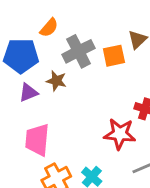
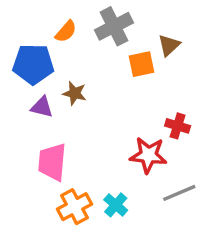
gray cross: (78, 51) -> (114, 26), moved
purple triangle: (28, 93) -> (42, 107), turned 36

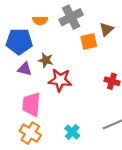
orange semicircle: (66, 31) -> (40, 20), turned 48
red star: (148, 155) -> (60, 80), moved
orange cross: (75, 207) -> (30, 133), moved, turned -30

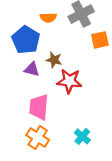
blue pentagon: (19, 41) -> (26, 40), turned 30

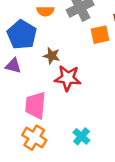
purple triangle: (32, 69) -> (13, 66), moved

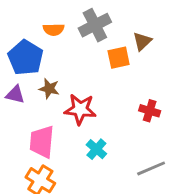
brown star: (52, 56) -> (49, 89), moved
cyan cross: (81, 136) -> (96, 149), moved

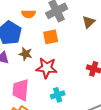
orange square: (119, 58) -> (51, 37), moved
cyan cross: (96, 149) -> (58, 95), turned 32

